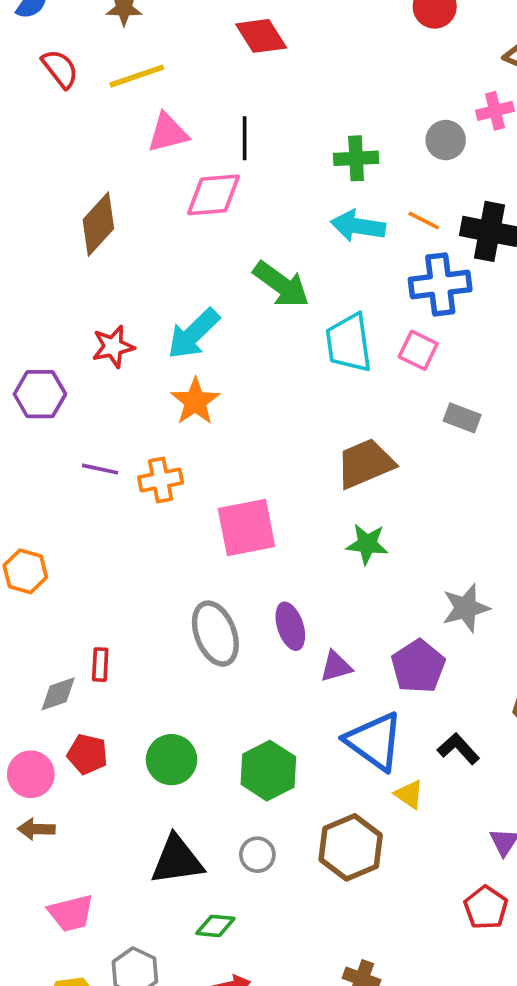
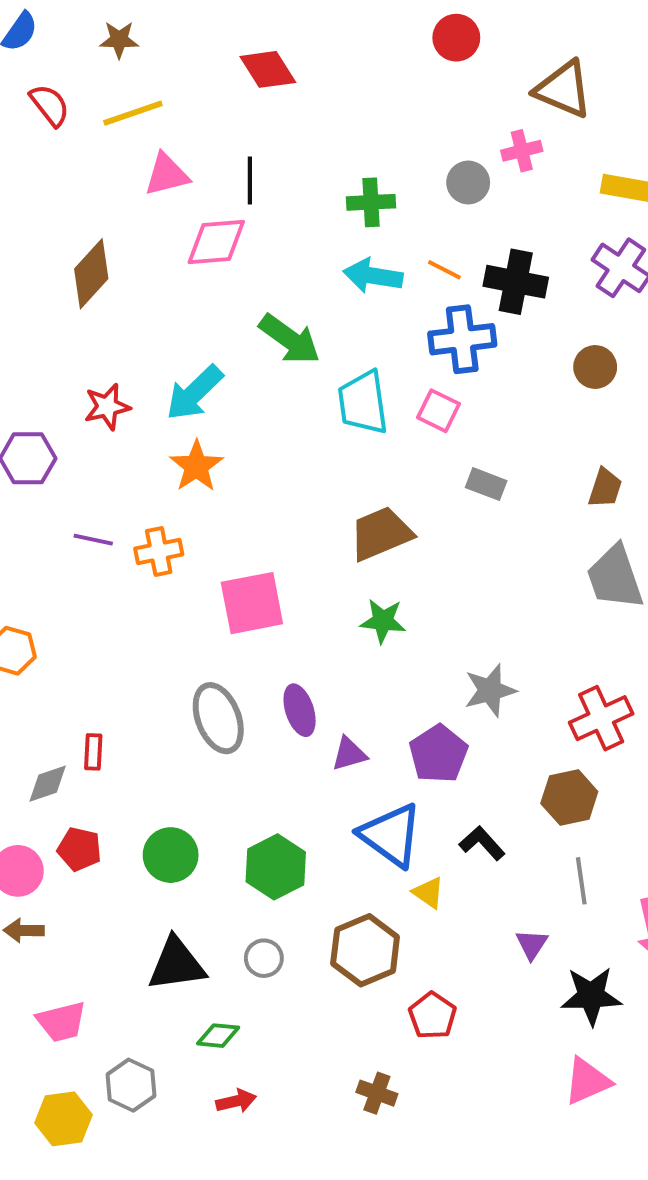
red pentagon: (486, 908) -> (432, 1016), moved

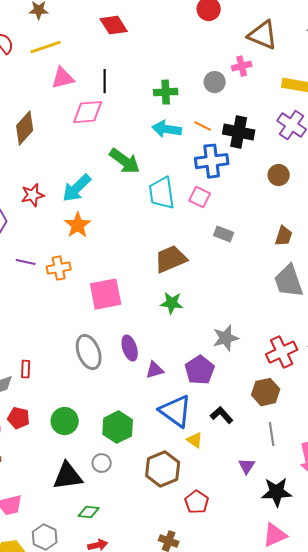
gray circle: (264, 958) -> (102, 463), moved

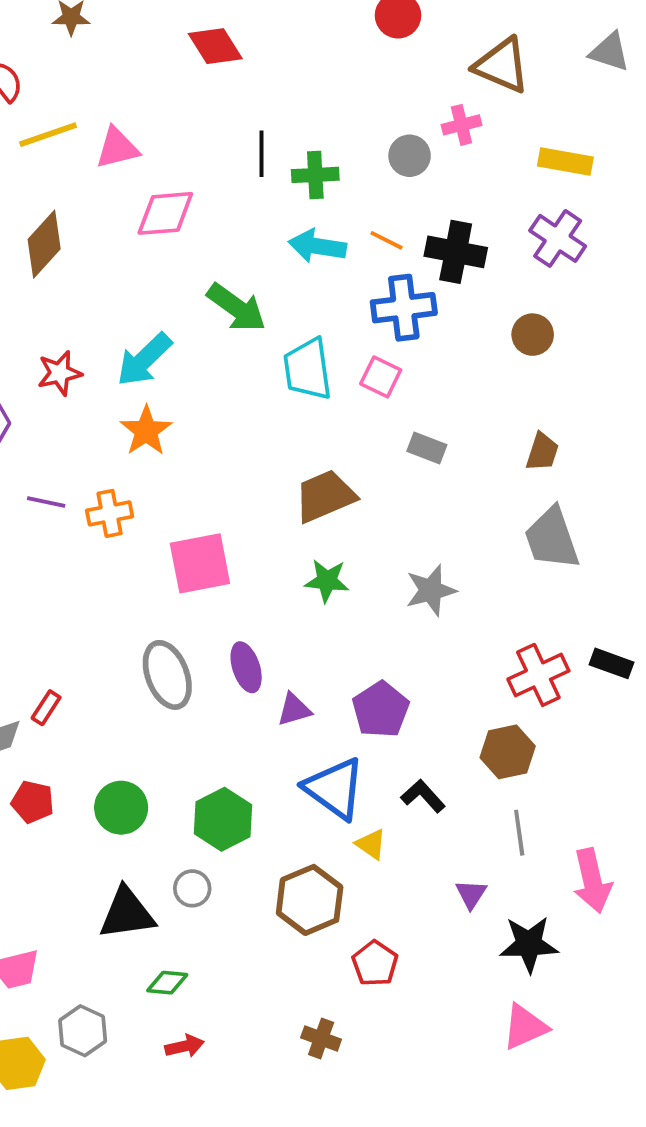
yellow line: (46, 47) -> (48, 135), moved
black line: (105, 81) -> (261, 154), moved
gray star: (226, 338) -> (431, 590), moved
red rectangle: (26, 369) -> (46, 708), turned 30

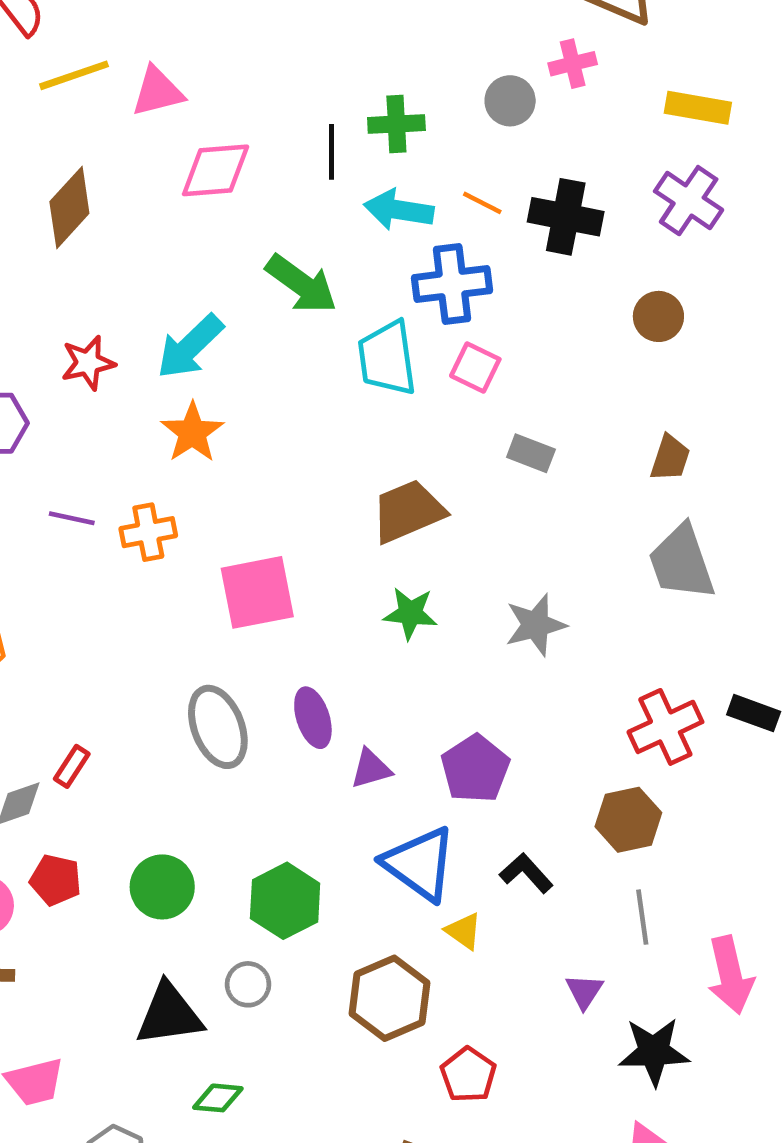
black line: (261, 154) -> (331, 152), moved
blue cross: (404, 308) -> (452, 284), moved

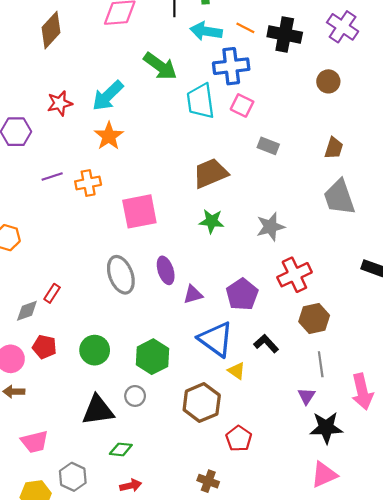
purple line: (72, 518) -> (52, 176), turned -30
red cross: (665, 727) -> (294, 275), moved
purple triangle: (584, 991) -> (307, 396), moved

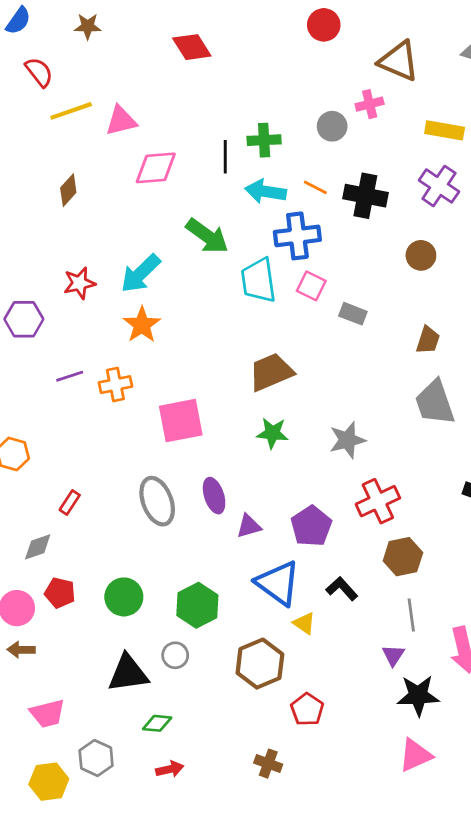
brown diamond: (51, 30) -> (68, 190), size x0.7
gray rectangle: (268, 146) -> (353, 314), moved
red rectangle: (52, 293) -> (70, 503), moved

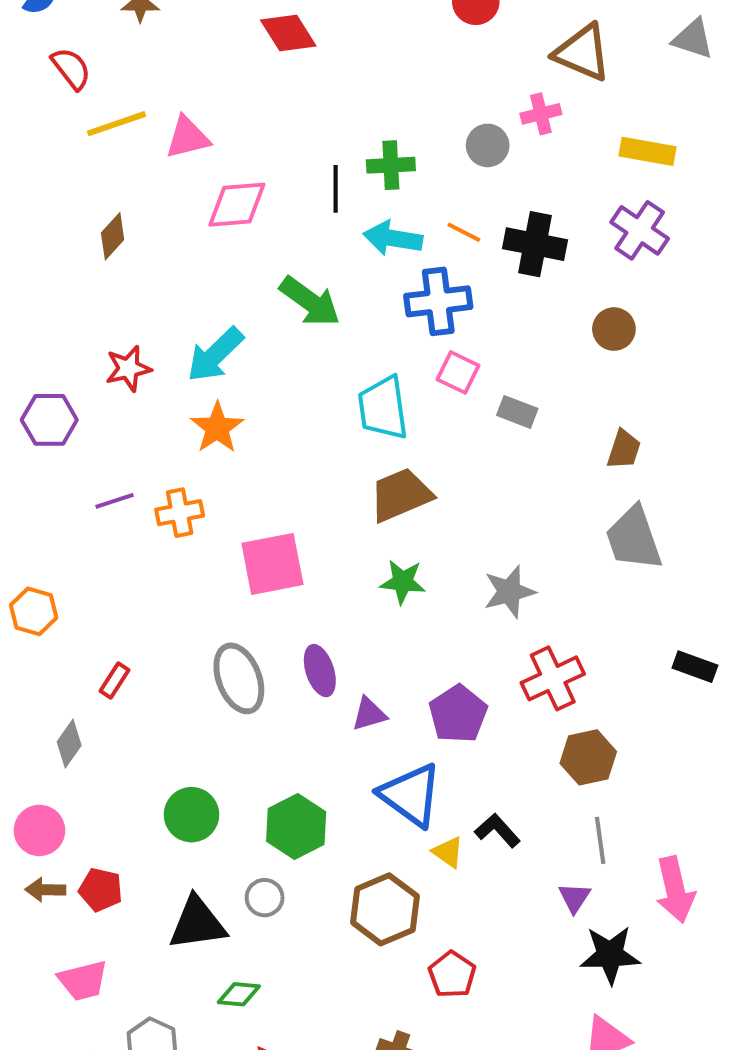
cyan trapezoid: (259, 280) -> (383, 408), moved
gray diamond: (38, 547) -> (69, 744), turned -36
black L-shape: (342, 589) -> (497, 830), moved
red pentagon: (60, 593) -> (101, 890), moved

